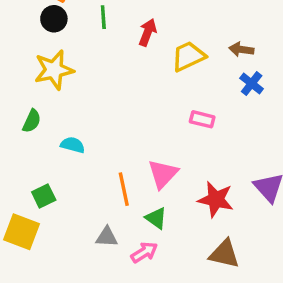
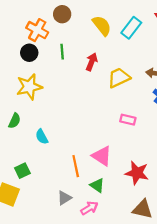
cyan semicircle: (73, 145) -> (42, 137), turned -133
pink triangle: (163, 174) -> (102, 156), turned -40
gray triangle: (107, 237) -> (64, 198), turned -35

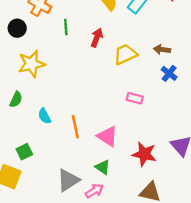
black circle: (29, 53) -> (17, 28), moved
orange line: (76, 166) -> (75, 127), moved
gray triangle: (64, 198) -> (68, 180), size x1.5

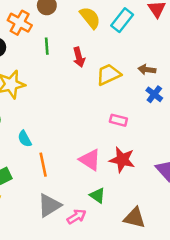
red arrow: (97, 38) -> (79, 57), turned 144
orange line: (75, 127) -> (43, 165), moved
red star: (144, 154) -> (122, 160), moved
green triangle: (103, 167) -> (97, 196), moved

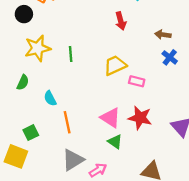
green line: (47, 46) -> (71, 54), moved
red arrow: (79, 57) -> (121, 21), moved
yellow trapezoid: (109, 75) -> (115, 65), moved
green triangle: (97, 196) -> (115, 142), moved

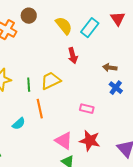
yellow trapezoid: (115, 65) -> (51, 81), moved
cyan semicircle: (50, 98) -> (19, 124), moved, turned -104
orange line: (67, 122) -> (40, 109), moved

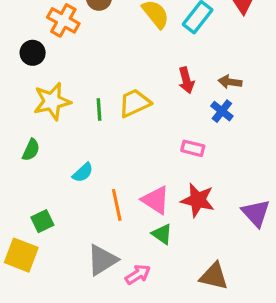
red arrow: (73, 56) -> (186, 80), moved
blue cross: (116, 88) -> (222, 111), moved
orange line: (40, 109) -> (117, 205), moved

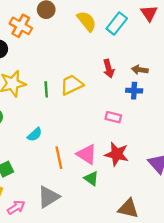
blue cross: (222, 111) -> (134, 91), turned -35
pink arrow: (138, 275) -> (16, 207), moved

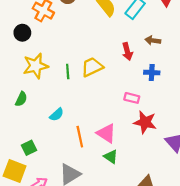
brown arrow: (140, 70) -> (153, 40), moved
red star: (117, 154) -> (145, 122), moved

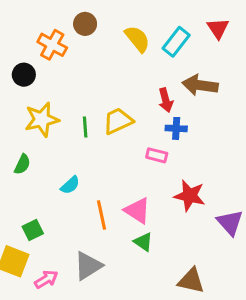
brown arrow: (153, 40) -> (200, 85), size x1.6
blue cross: (152, 73) -> (176, 128), moved
pink rectangle: (132, 98) -> (157, 155), moved

